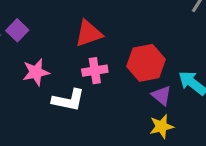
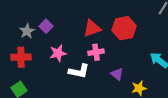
red hexagon: (146, 63) -> (124, 28), moved
purple triangle: (161, 95) -> (117, 74), moved

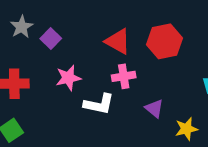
red triangle: (92, 28) -> (118, 41), turned 48
gray star: (27, 31) -> (22, 27), moved

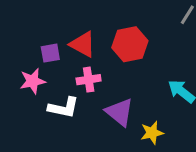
purple square: (51, 38) -> (50, 53), moved, turned 36
purple triangle: (154, 108) -> (120, 112), size x1.5

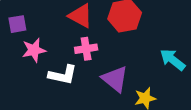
purple square: (50, 53) -> (17, 24), moved

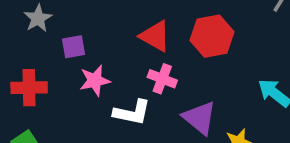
pink cross: (86, 49) -> (162, 79), turned 30

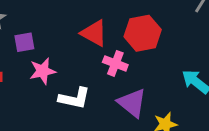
pink cross: (162, 79) -> (115, 63), moved

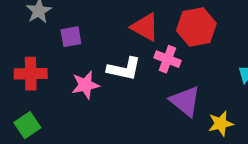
pink star: (43, 71) -> (85, 85), moved
white L-shape: (74, 98) -> (124, 69), moved

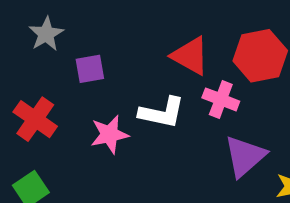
red cross: (31, 74) -> (35, 119), turned 36
purple triangle: (185, 101) -> (245, 156), turned 40

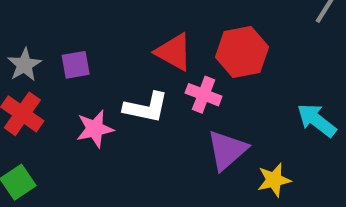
gray star: (46, 34) -> (24, 65), moved

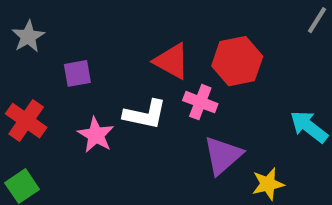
gray star: (24, 65) -> (28, 37), moved
pink star: (95, 129) -> (96, 135), turned -30

